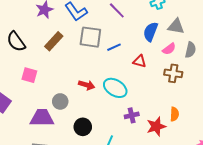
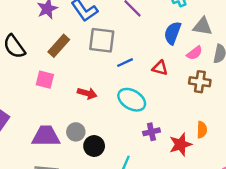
blue line: (114, 47) -> (125, 63), moved
pink square: (29, 75) -> (45, 80), moved
red arrow: (87, 85) -> (87, 93), moved
gray circle: (60, 101) -> (76, 132), moved

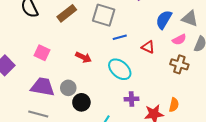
pink square: (45, 80) -> (42, 53), moved

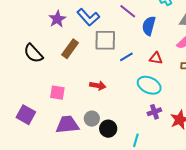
blue semicircle: (164, 20) -> (149, 26), moved
cyan ellipse: (120, 69) -> (149, 85), moved

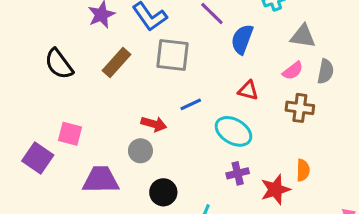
blue line: (126, 57) -> (191, 104), moved
pink square: (57, 93) -> (70, 134), moved
gray circle: (92, 119) -> (140, 151), moved

